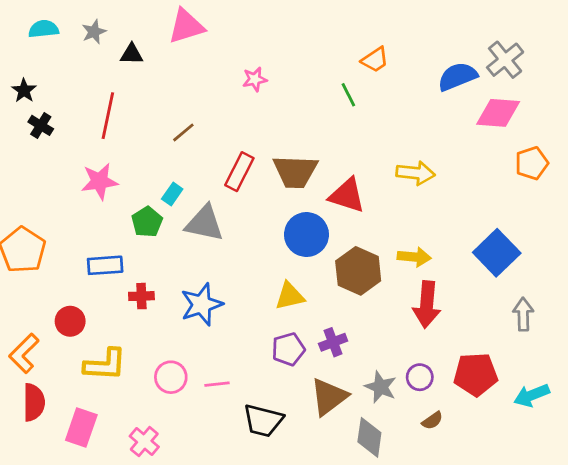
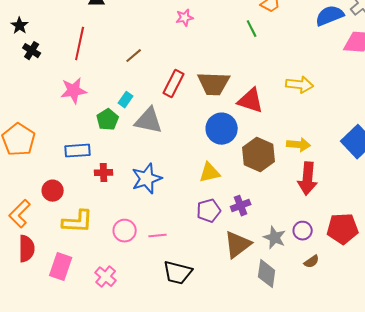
black trapezoid: (263, 421) -> (178, 273), moved

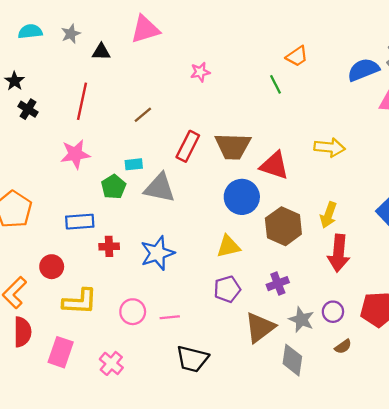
cyan rectangle: (126, 100) -> (134, 164), turned 49
yellow arrow: (299, 145) -> (328, 215), turned 105
purple cross: (241, 206) -> (278, 284), moved

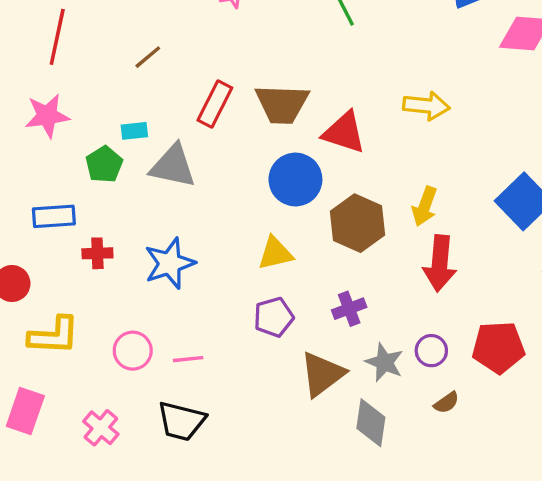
black trapezoid: (192, 359) -> (181, 421), moved

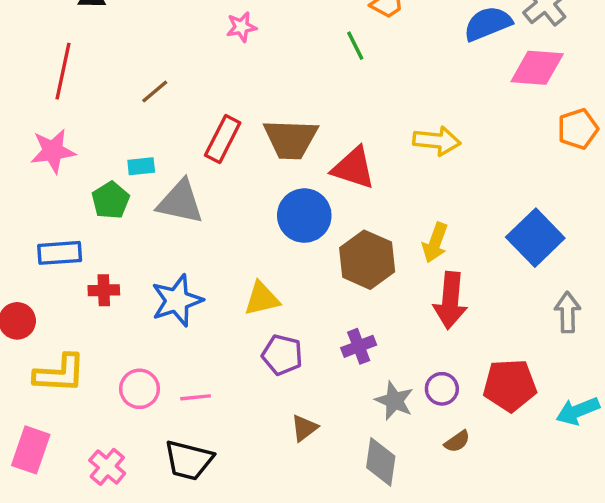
yellow triangle: (275, 253) -> (262, 299), moved
purple pentagon: (274, 317) -> (282, 355), turned 30
brown triangle: (322, 374) -> (304, 428), moved, size x0.6

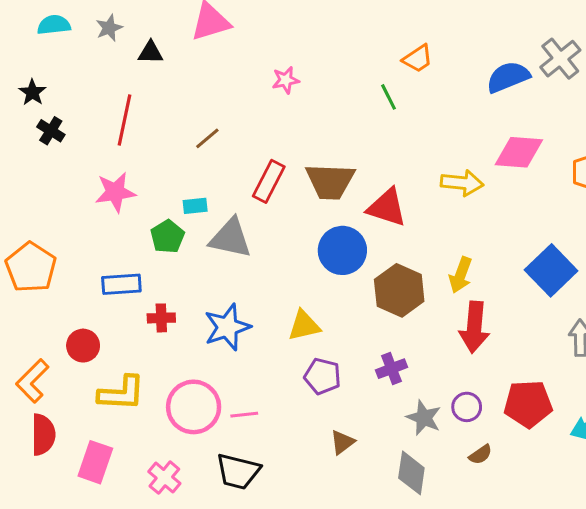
pink diamond: (537, 68) -> (519, 152), moved
pink circle: (139, 389) -> (194, 407), size x1.5

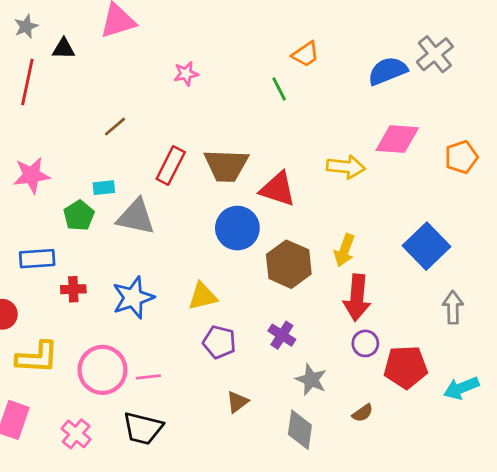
red line: (124, 120) -> (27, 82), moved
purple cross: (391, 369) -> (282, 335), turned -36
purple circle: (467, 407) -> (365, 343), moved

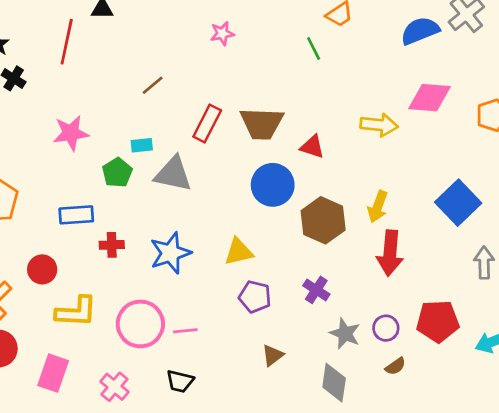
red triangle: (278, 189) -> (312, 147), size x0.7
purple circle: (365, 343) -> (386, 328), moved
black trapezoid: (143, 428) -> (180, 381), size x0.7

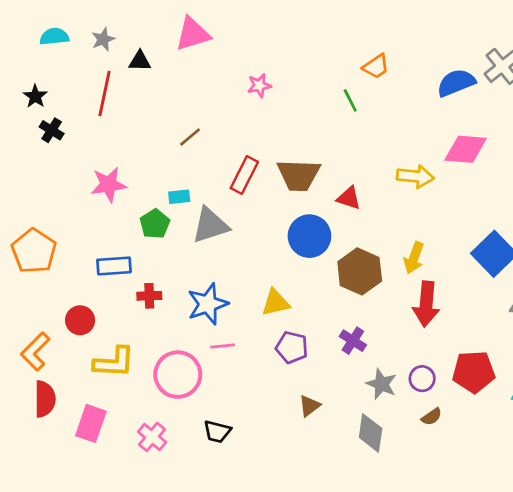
gray triangle: (173, 174) -> (210, 225), turned -30
pink line: (185, 331) -> (223, 346), moved

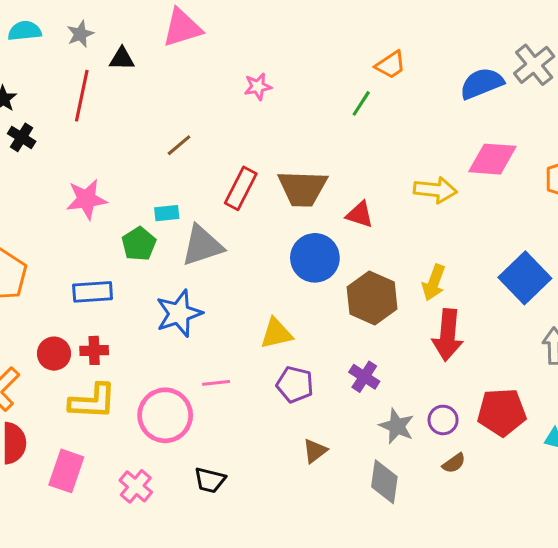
green line: (350, 100) -> (361, 103), turned 60
red cross: (149, 296) -> (94, 350), moved
blue star: (208, 304) -> (179, 313), moved

